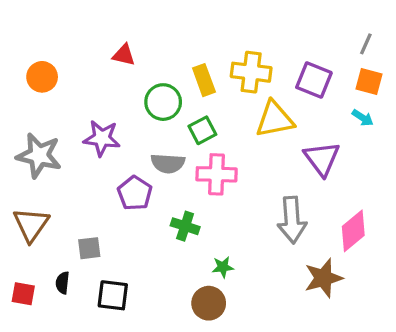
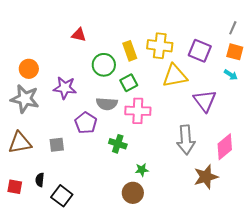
orange circle: (42, 77) -> (29, 69), moved
brown triangle: (31, 225) -> (20, 143), turned 45
gray square: (89, 248) -> (57, 145), moved
black square: (113, 295) -> (62, 196), moved, turned 30

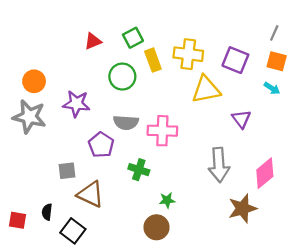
red triangle: (79, 35) -> (93, 41), turned -35
green square: (129, 83) -> (133, 38), moved
purple triangle: (205, 101) -> (241, 119), size x0.7
brown triangle: (20, 143) -> (91, 194), moved, turned 35

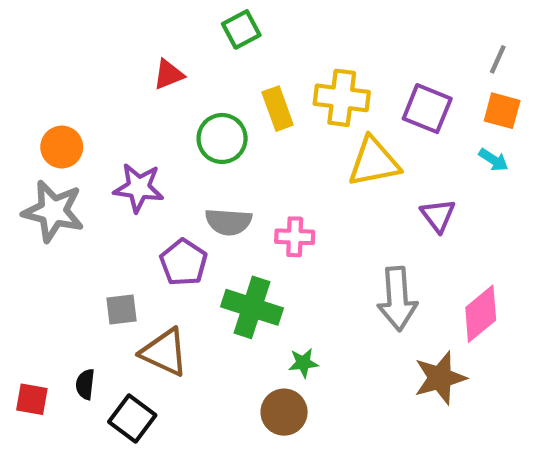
green square: (133, 38) -> (241, 29), moved
pink cross: (162, 131) -> (295, 237), size x0.7
green cross: (139, 170) -> (252, 307), size x1.5

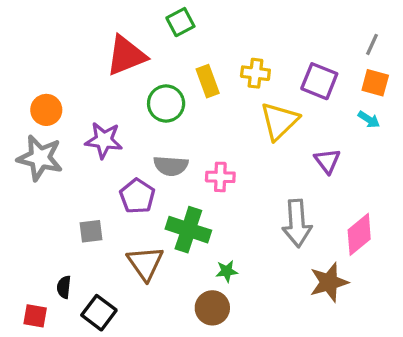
red triangle: (169, 74) -> (126, 56), size x1.8
yellow cross: (342, 98) -> (255, 73), size x0.7
yellow triangle: (374, 162) -> (279, 121), turned -33
brown triangle: (164, 352) -> (145, 263), moved, turned 30
red square: (32, 399) -> (35, 316), moved

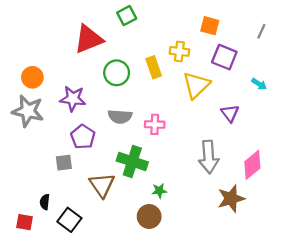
yellow rectangle: (208, 81) -> (154, 67), moved
orange square: (375, 83) -> (210, 26), moved
purple pentagon: (137, 196) -> (83, 137), moved

